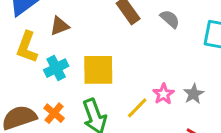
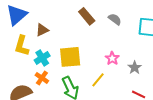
pink star: (163, 94) -> (112, 58), moved
orange cross: (54, 113) -> (42, 78), moved

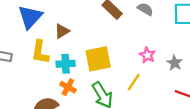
cyan cross: (42, 58) -> (66, 64), turned 35

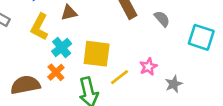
cyan cross: (66, 64) -> (62, 47), turned 36
yellow line: (134, 82) -> (120, 77), moved

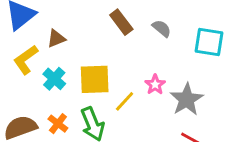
yellow L-shape: (39, 27) -> (26, 60), turned 36
orange cross: (56, 72) -> (58, 124), moved
gray star: (174, 84) -> (187, 99), size x1.6

